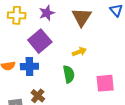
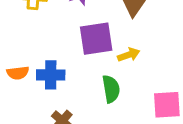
purple square: (40, 41) -> (96, 39), moved, turned 30

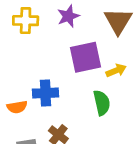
orange semicircle: (18, 73) -> (17, 107), moved

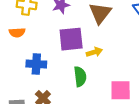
orange semicircle: (17, 107) -> (17, 33), moved

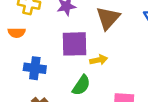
green semicircle: (80, 77) -> (81, 85), turned 36

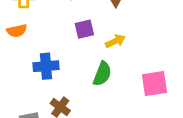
purple square: (74, 44) -> (84, 29), size x0.6

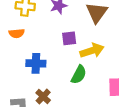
yellow arrow: (115, 41) -> (92, 51), size x1.5

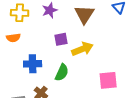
green semicircle: (79, 75) -> (62, 73), moved

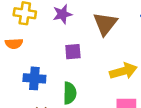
yellow arrow: (82, 49) -> (123, 71), moved
green semicircle: (62, 73) -> (70, 93), turned -30

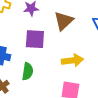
purple square: (73, 52) -> (35, 39), size x1.5

